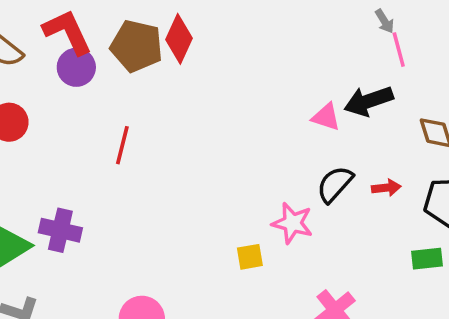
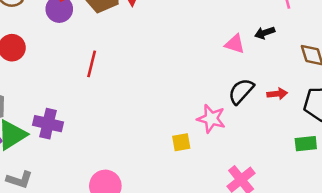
black arrow: (369, 101) -> (265, 33), size x0.6

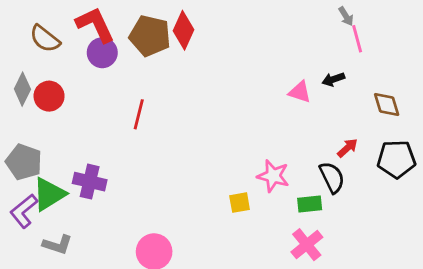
black semicircle: (241, 91) -> (332, 177), moved, turned 112
red arrow: (277, 94) -> (347, 148), turned -36
green rectangle: (306, 144) -> (310, 204), moved

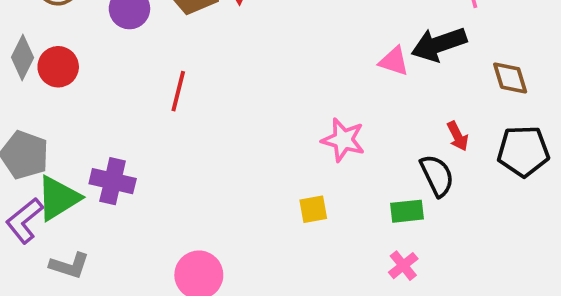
black arrow: (333, 79) -> (439, 44), size x1.8
red arrow: (347, 148) -> (458, 136), turned 105
pink star: (273, 176) -> (343, 140), moved
pink cross: (307, 245) -> (403, 266), size x0.7

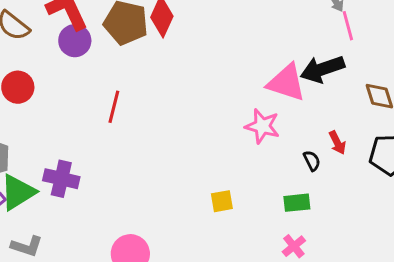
pink triangle: (394, 61) -> (286, 83), size x1.6
pink star: (343, 140) -> (262, 126), moved
black semicircle: (437, 176) -> (312, 161), moved, size x0.6

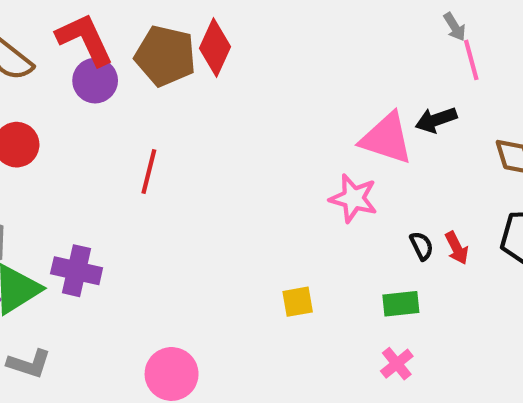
black arrow: (322, 69) -> (436, 120), size x0.7
red arrow: (337, 143) -> (457, 248), moved

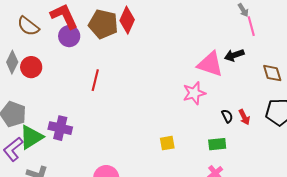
pink star: (353, 198) -> (194, 93), turned -30

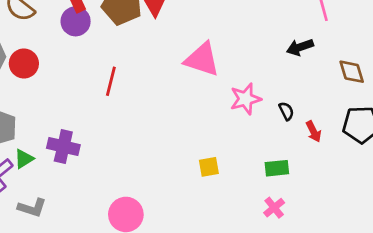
pink triangle: (210, 64) -> (202, 59), moved
black semicircle: (227, 116) -> (286, 111), moved
green triangle: (31, 137) -> (24, 159), size x0.6

